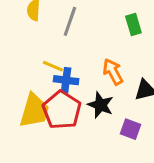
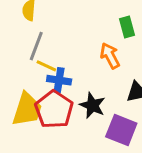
gray line: (70, 21) -> (36, 46), moved
orange arrow: (113, 72) -> (110, 56), moved
purple square: (131, 129) -> (121, 130), size x1.5

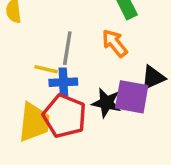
gray line: (36, 46) -> (67, 48), moved
purple square: (121, 130) -> (132, 97), moved

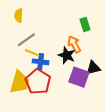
gray line: (67, 48) -> (26, 40), moved, turned 36
black star: (106, 103) -> (67, 55), moved

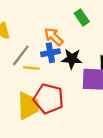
orange arrow: (74, 44) -> (54, 37), moved
blue cross: (41, 62) -> (50, 53), moved

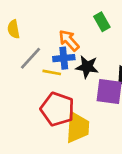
yellow line: (31, 68) -> (52, 72), moved
yellow trapezoid: (28, 106) -> (78, 127), moved

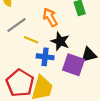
blue cross: (64, 58) -> (45, 57), moved
red pentagon: (57, 109) -> (20, 83), moved

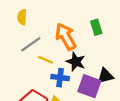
orange arrow: (50, 17) -> (66, 37), size x1.4

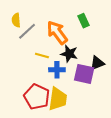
gray line: (31, 44) -> (27, 31), moved

